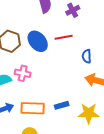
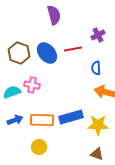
purple cross: (73, 10) -> (98, 35), moved
blue rectangle: (62, 105) -> (71, 117), size x1.6

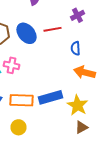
yellow star: (98, 125) -> (78, 105), turned 30
brown triangle: (97, 154) -> (82, 127), moved, turned -48

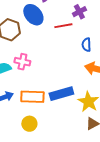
purple cross: (78, 15) -> (79, 12), moved
blue ellipse: (26, 33) -> (33, 15), moved

